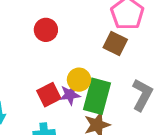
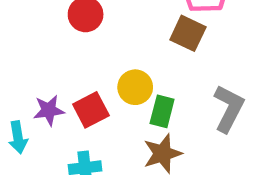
purple star: (70, 95) -> (49, 110), moved
green rectangle: (97, 96) -> (162, 111), size x0.6

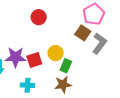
gray L-shape: (229, 108) -> (99, 43), moved
purple star: (49, 110) -> (15, 57), size x1.5

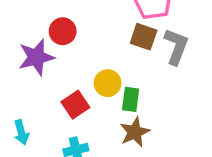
purple star: (15, 57) -> (36, 57), moved

